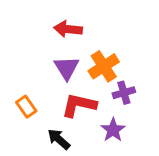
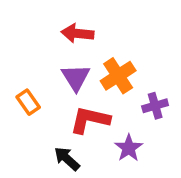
purple cross: (124, 93) -> (155, 106), moved
orange rectangle: (26, 107) -> (28, 102), moved

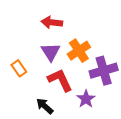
purple cross: (155, 106) -> (104, 71), size x1.6
red L-shape: (90, 120) -> (60, 80), turned 52

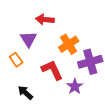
purple triangle: (51, 52) -> (28, 39), moved
black arrow: (45, 106) -> (25, 93), moved

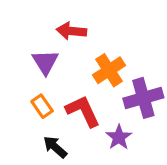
orange rectangle: (16, 60) -> (42, 106), moved
black arrow: (25, 93) -> (55, 147), moved

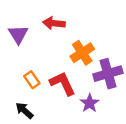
purple triangle: (45, 62) -> (18, 34), moved
black arrow: (55, 147) -> (24, 110), moved

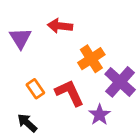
purple cross: (108, 74) -> (120, 82), turned -32

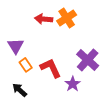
purple triangle: (20, 38) -> (16, 46), moved
orange cross: (91, 59) -> (67, 18), moved

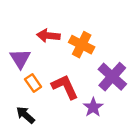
orange cross: (67, 18) -> (82, 45), moved, turned -30
red arrow: (44, 19) -> (48, 36), moved

